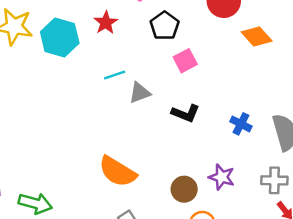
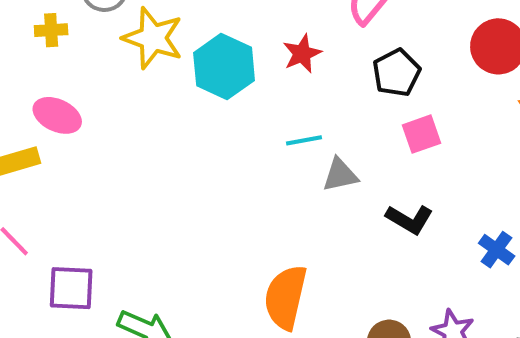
orange semicircle: (118, 172) -> (286, 297), turned 63

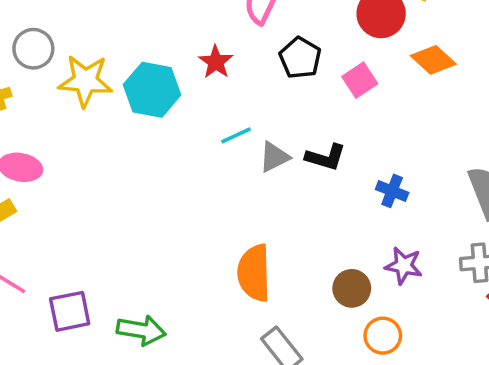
pink square: (421, 134) -> (360, 80), moved
black L-shape: (409, 219) -> (326, 157), moved
blue cross: (497, 250) -> (392, 191), moved

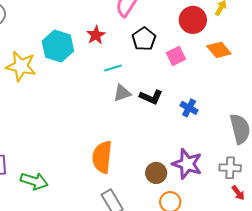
yellow star: (85, 81) -> (21, 66), moved
cyan line: (236, 135) -> (113, 68), moved
blue cross: (392, 191) -> (189, 108), moved
purple star: (404, 266) -> (187, 164), size x1.4

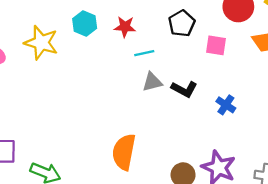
red star: (96, 35) -> (125, 27), moved, turned 30
cyan hexagon: (58, 46) -> (85, 23), size x0.7
pink square: (176, 56) -> (216, 45), turned 30

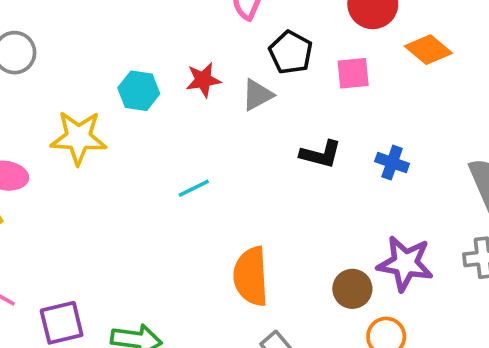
cyan line: (144, 53) -> (194, 188), moved
gray triangle: (152, 82) -> (257, 95), moved

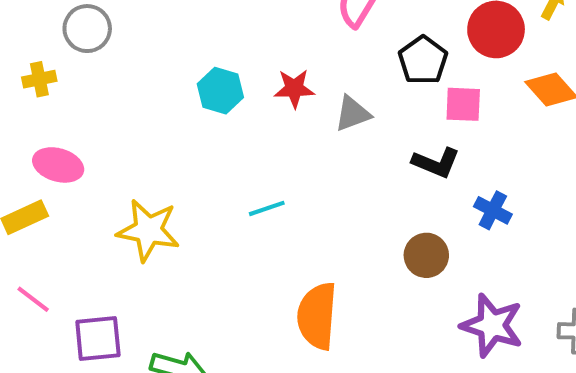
black pentagon: (291, 52) -> (423, 60), moved
yellow star: (79, 138) -> (148, 230), moved
black L-shape: (321, 154) -> (436, 163), moved
brown circle: (352, 289) -> (426, 255), moved

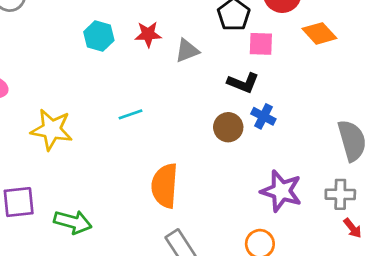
blue cross: (493, 210) -> (263, 116), moved
brown circle: (426, 255) -> (228, 127), moved

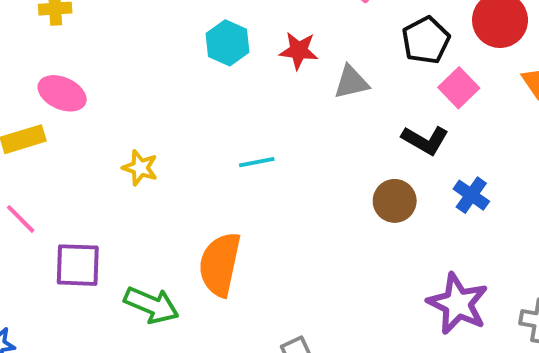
pink square: (261, 44) -> (459, 88), turned 36
blue cross: (263, 116) -> (471, 195), moved
yellow star: (52, 130) -> (140, 168), size x0.6
orange semicircle: (165, 186) -> (220, 264), moved

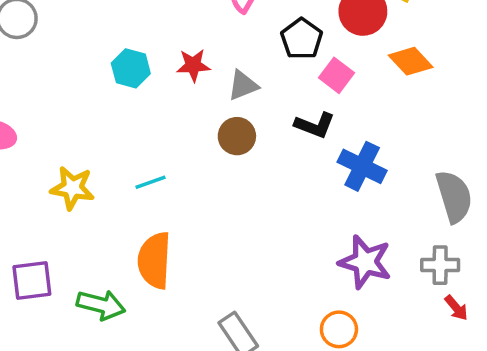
cyan line: (257, 162) -> (150, 182), moved
yellow star: (140, 168) -> (72, 188), size x1.4
blue cross: (471, 195) -> (362, 166), size x1.5
brown circle: (395, 201) -> (237, 136), moved

